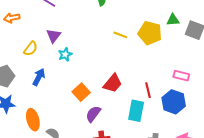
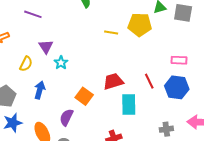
red trapezoid: (113, 83) -> (113, 81), turned -135
cyan rectangle: (136, 111) -> (129, 104), moved
purple semicircle: (93, 114) -> (66, 117), moved

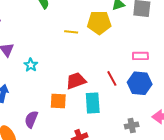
cyan star: (61, 63) -> (31, 65), moved
orange square: (84, 96) -> (58, 101), moved, turned -30

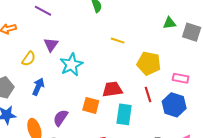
yellow pentagon: (99, 23) -> (149, 63), moved
cyan star: (31, 65) -> (71, 65), size x1.6

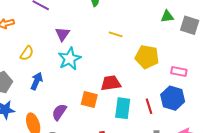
purple triangle: (51, 45) -> (62, 34), moved
red line: (148, 94) -> (149, 106), moved

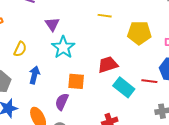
orange square: (89, 99) -> (76, 81), moved
red line: (149, 106) -> (149, 81), turned -56
cyan rectangle: (123, 108) -> (124, 87), turned -50

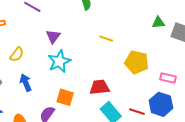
blue arrow: (34, 75) -> (26, 83), turned -48

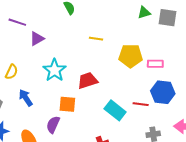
purple triangle: (53, 36) -> (37, 39), moved, turned 35
pink rectangle: (168, 78) -> (155, 64), moved
red trapezoid: (100, 87) -> (87, 81), moved

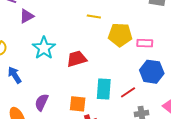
yellow line: (96, 39) -> (94, 17), moved
orange square: (67, 104) -> (78, 104), moved
red line: (141, 104) -> (128, 92), moved, turned -42
cyan rectangle: (115, 110) -> (104, 89), turned 55

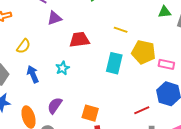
cyan star: (44, 48) -> (63, 68), moved, size x0.6
red trapezoid: (77, 59) -> (79, 40), moved
cyan rectangle: (104, 89) -> (114, 63), moved

